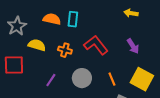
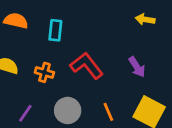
yellow arrow: (131, 13) -> (145, 19), moved
orange semicircle: (52, 19) -> (16, 21), moved

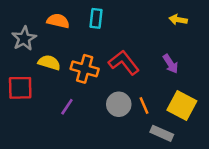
cyan rectangle: (55, 30) -> (96, 18), moved
orange cross: (44, 72) -> (85, 69), size x1.5
gray circle: (68, 110) -> (119, 104), moved

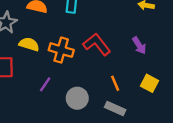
gray circle: (119, 104) -> (77, 98), moved
yellow square: (182, 106) -> (150, 83), size x0.7
gray rectangle: (162, 133) -> (115, 109), moved

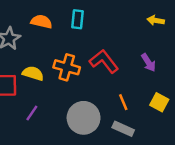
yellow semicircle: (29, 44) -> (33, 73), moved
purple line: (45, 84) -> (32, 113), moved
gray circle: (77, 98) -> (84, 118), size x1.4

